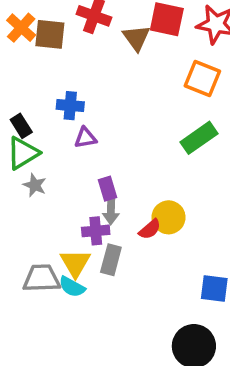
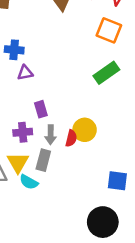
gray arrow: (111, 211) -> (51, 135), moved
red semicircle: (150, 229) -> (71, 138), turned -35
purple cross: (96, 231) -> (23, 132), moved
cyan semicircle: (72, 287) -> (29, 182), moved

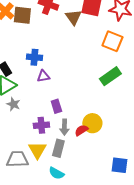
red semicircle: (71, 138) -> (81, 130), turned -136
cyan semicircle: (29, 182) -> (56, 173), moved

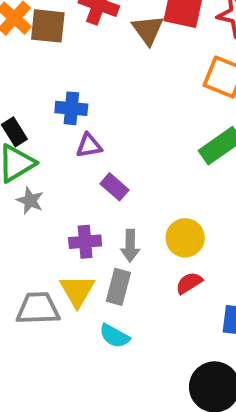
purple rectangle: (56, 106) -> (114, 187), moved, turned -32
red semicircle: (81, 130) -> (189, 283), moved

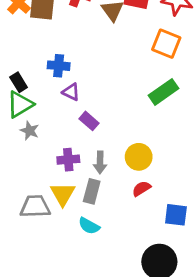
purple triangle: (89, 146) -> (71, 92), turned 36

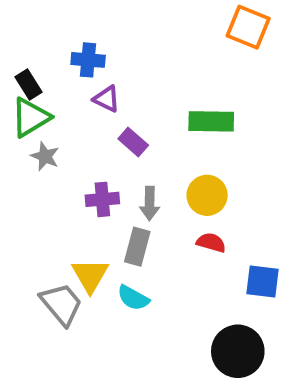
green rectangle: (164, 92) -> (211, 121), moved, turned 36
red semicircle: (141, 189) -> (211, 243), turned 48
yellow triangle: (63, 194) -> (90, 275), moved
gray trapezoid: (35, 207) -> (61, 304), moved, turned 52

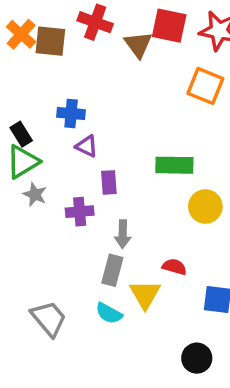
purple rectangle: (133, 142) -> (109, 182), turned 45
yellow circle: (207, 195) -> (205, 207), moved
purple cross: (102, 199) -> (80, 212), moved
yellow triangle: (90, 275) -> (145, 294), moved
black circle: (238, 351) -> (197, 358), size x0.7

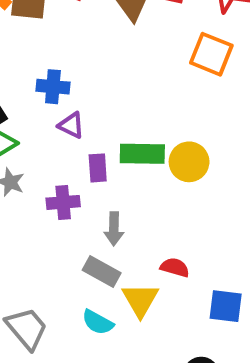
green rectangle: (174, 165) -> (142, 154), moved
yellow circle: (205, 207) -> (189, 162), moved
gray rectangle: (112, 270) -> (102, 271), turned -76

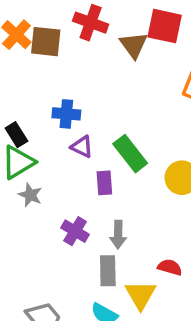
green rectangle: (142, 154) -> (130, 154), moved, turned 51
purple cross: (63, 202) -> (75, 231), moved, turned 36
gray rectangle: (102, 271) -> (108, 271), turned 60

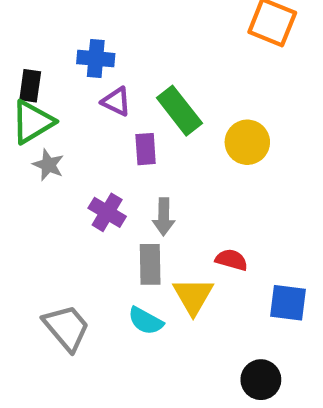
black rectangle: (16, 135) -> (30, 86), turned 40

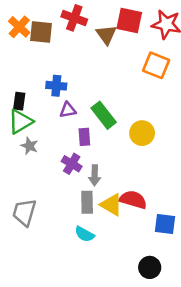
purple triangle: (116, 102) -> (68, 110), turned -36
purple cross: (107, 212) -> (72, 164), moved
red semicircle: (231, 260) -> (133, 200), size x1.5
yellow triangle: (193, 296) -> (111, 205), moved, turned -30
gray trapezoid: (66, 328) -> (24, 212), moved, turned -124

